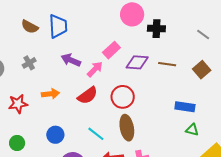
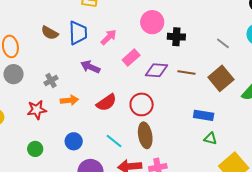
gray cross: (29, 63) -> (51, 80), moved
pink arrow: (95, 69) -> (109, 37), moved
brown square: (202, 70) -> (221, 78), size x1.4

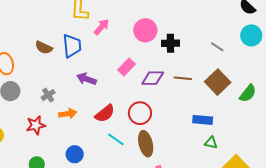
pink arrow: (109, 37) -> (101, 27), moved
cyan line: (114, 141) -> (116, 139), moved

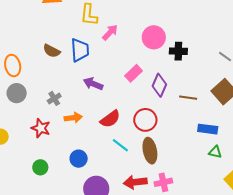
purple diamond: (153, 78) -> (159, 85), turned -70
brown line: (183, 78) -> (188, 98), moved
red star: (36, 125) -> (41, 128), turned 30

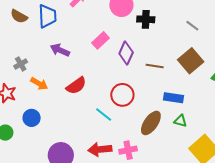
orange arrow: (73, 118) -> (39, 84), turned 36
red circle: (145, 120) -> (122, 95), moved
cyan line: (120, 145) -> (104, 115), moved
brown ellipse: (150, 151) -> (151, 123), moved, turned 45
blue circle: (79, 159) -> (32, 118), moved

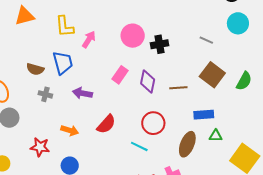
gray cross: (21, 64) -> (45, 94), moved, turned -32

